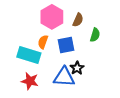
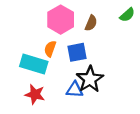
green semicircle: (95, 35) -> (127, 15), moved, turned 32
black star: (77, 68) -> (90, 79), size x1.6
blue triangle: (64, 77) -> (75, 90), size x0.7

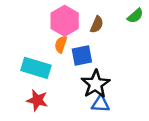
orange semicircle: (50, 49) -> (61, 44), moved
blue triangle: (75, 90) -> (101, 104), moved

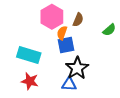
green semicircle: (135, 16) -> (109, 30), moved
orange semicircle: (61, 44) -> (62, 33), moved
blue triangle: (101, 104) -> (69, 84), moved

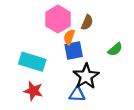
green semicircle: (109, 30) -> (115, 49), moved

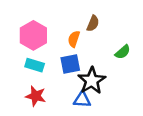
pink hexagon: (58, 19) -> (33, 35), moved
blue square: (74, 50) -> (70, 64), moved
cyan rectangle: (32, 62) -> (35, 65), size x0.7

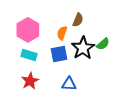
black star: (92, 81) -> (83, 48), moved
red star: (36, 96) -> (30, 81), turned 30

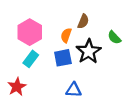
green semicircle: (103, 44) -> (114, 37), moved, turned 88
cyan rectangle: (29, 55) -> (31, 59), turned -70
red star: (30, 81) -> (17, 87), moved

